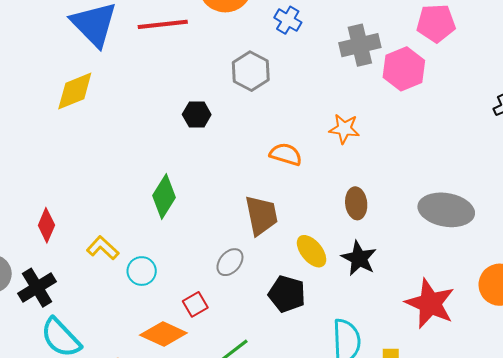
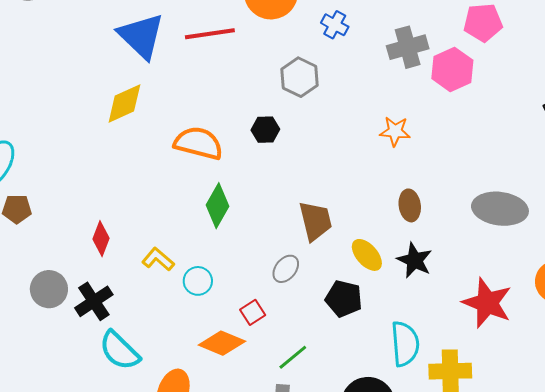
black hexagon: (197, 114) -> (265, 130), moved
orange semicircle: (286, 154) -> (198, 143), moved, size x1.5

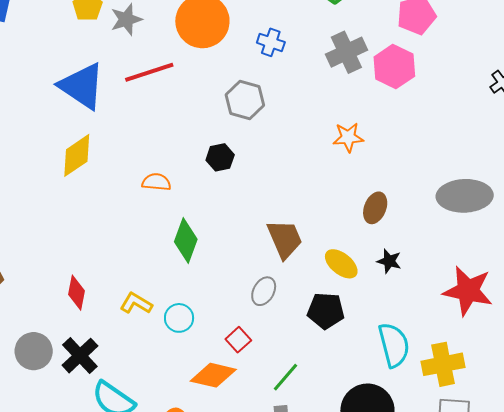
orange semicircle: (198, 143) -> (156, 182), size x0.6
brown ellipse: (410, 205) -> (375, 208), turned 40
black star: (415, 260) -> (389, 261), size x0.7

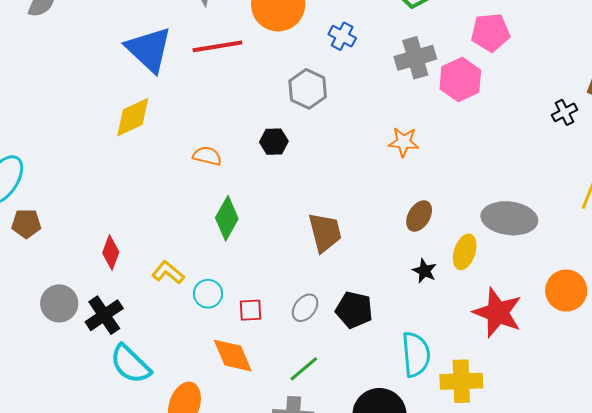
yellow ellipse: (341, 264) -> (465, 252), moved, turned 60
gray ellipse: (264, 291) -> (305, 308), moved
red square: (238, 340) -> (251, 310), moved, turned 30
orange diamond: (213, 375) -> (233, 356), turned 45

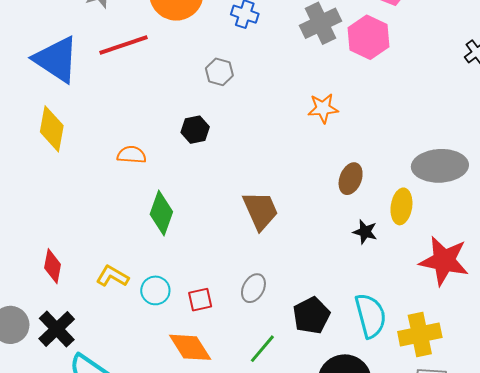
gray hexagon: (308, 89) -> (219, 72), size x0.7
yellow diamond: (133, 117) -> (52, 129), turned -45
black pentagon: (354, 310) -> (311, 315), moved, turned -30

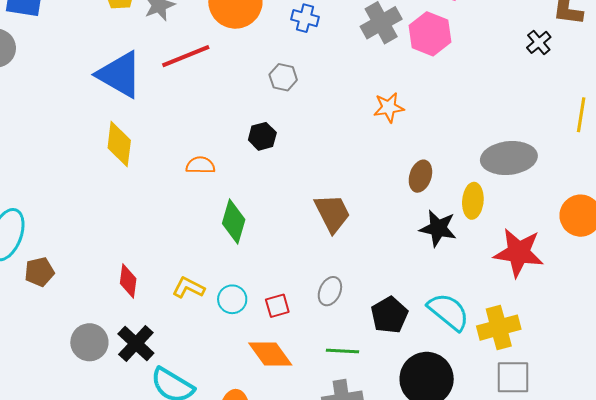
black star: (365, 232) -> (438, 228), size x1.5
cyan semicircle: (370, 316) -> (448, 312), turned -33
green line: (262, 349) -> (342, 351), turned 56

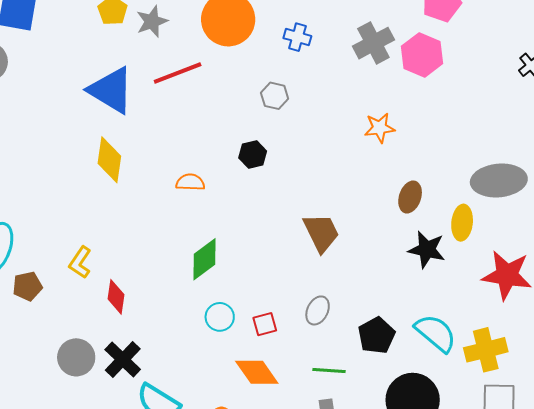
green diamond: (234, 222) -> (204, 259), moved, turned 36
yellow L-shape: (188, 288) -> (80, 262), moved, turned -84

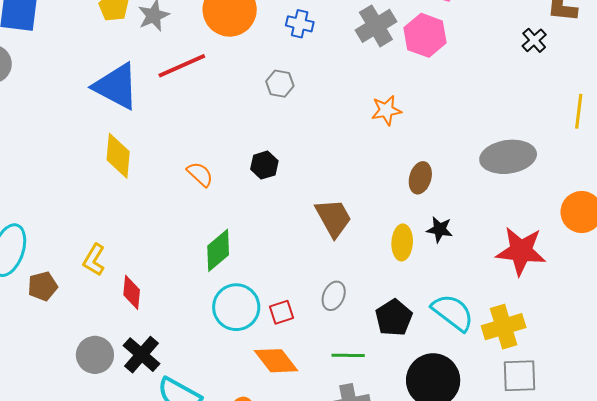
black hexagon: (253, 155) -> (264, 165), moved
orange semicircle: (190, 182) -> (200, 174), turned 44
yellow ellipse: (462, 223) -> (402, 242), moved
black star: (427, 250) -> (440, 229), size x0.7
cyan circle: (220, 317) -> (236, 307), size x1.6

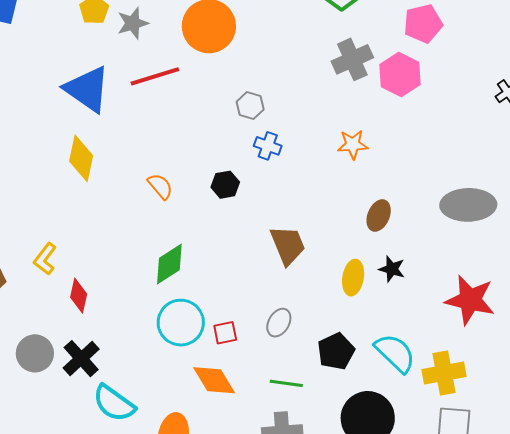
blue cross: (300, 24) -> (268, 146), moved

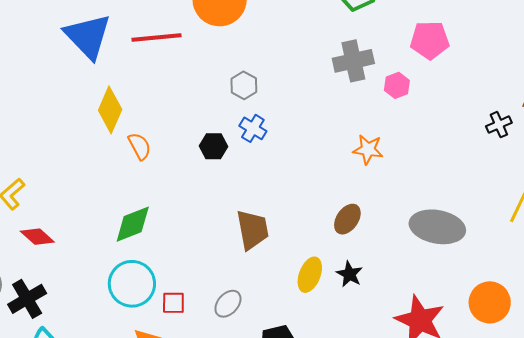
pink hexagon: (400, 75) -> (397, 85), size x0.6
orange star: (353, 144) -> (368, 150), moved
yellow diamond: (81, 158) -> (110, 110), moved
black hexagon: (225, 185) -> (213, 146), moved
red diamond: (79, 296) -> (37, 237), turned -72

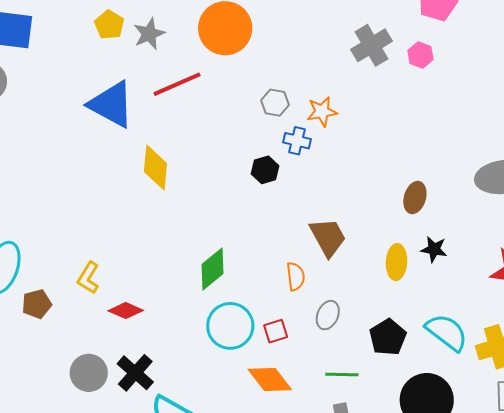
orange semicircle: (140, 146) -> (296, 276), moved, turned 40
orange star: (368, 150) -> (322, 112), moved

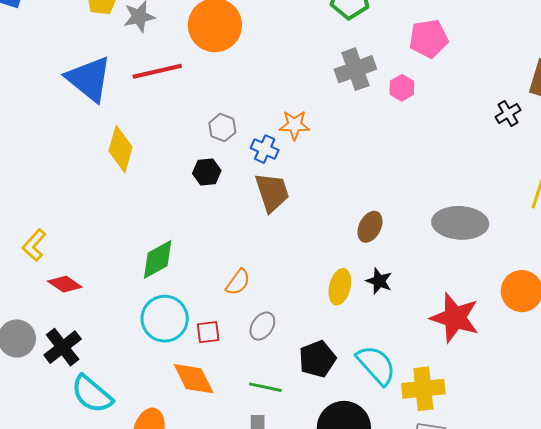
gray hexagon: (275, 103) -> (222, 128), moved
black hexagon: (265, 170) -> (207, 172), moved
brown trapezoid: (328, 237) -> (272, 192), moved
orange semicircle: (296, 276) -> (238, 282), turned 32

